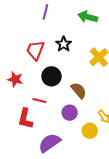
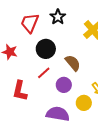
red line: (39, 101) -> (44, 73), moved, turned -56
purple semicircle: (49, 143) -> (58, 114), moved, turned 45

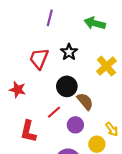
black circle: (46, 49) -> (67, 86), moved

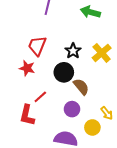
black star: (69, 52) -> (73, 51), moved
red star: (18, 90) -> (27, 68), moved
red line: (54, 112) -> (40, 97), moved

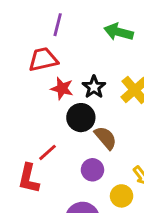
red trapezoid: (37, 46) -> (43, 59), moved, turned 55
red star: (27, 68) -> (62, 89), moved

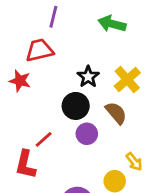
red star: (62, 89) -> (20, 81), moved
brown semicircle: (106, 138) -> (116, 113), moved
purple circle: (92, 170) -> (87, 134), moved

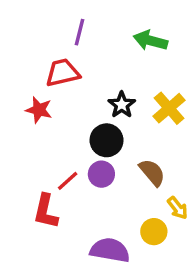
brown semicircle: (116, 113) -> (152, 172), moved
purple circle: (87, 134) -> (101, 174), moved

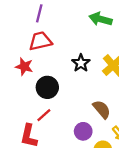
purple line: (79, 32) -> (39, 13), moved
black circle: (107, 140) -> (47, 87), moved
purple circle: (101, 174) -> (83, 131), moved

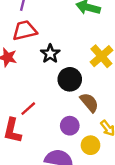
black star: (81, 63) -> (50, 54), moved
black circle: (47, 87) -> (70, 79), moved

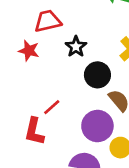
purple circle: (70, 126) -> (97, 126), size x1.5

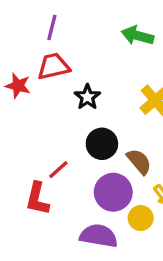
red star: (29, 51) -> (18, 86), moved
black circle: (97, 75) -> (102, 144), moved

